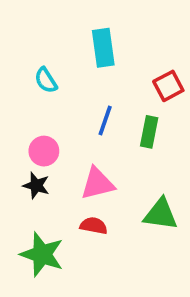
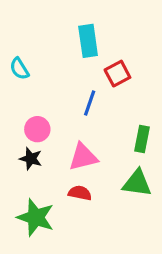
cyan semicircle: (46, 80) -> (19, 69), moved
red square: (168, 86) -> (117, 74), moved
green rectangle: (149, 132) -> (142, 139), moved

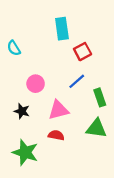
blue line: (90, 103) -> (77, 81), moved, turned 30
pink circle: (37, 129) -> (36, 84), moved
green rectangle: (142, 139) -> (100, 97), turned -30

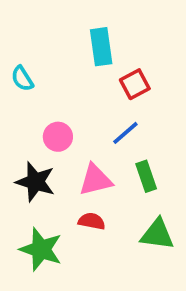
green rectangle: (100, 97) -> (146, 176), moved
black star: (22, 111) -> (35, 182), size x1.5
green triangle: (96, 128) -> (157, 234), moved

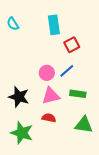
cyan semicircle: (22, 79) -> (13, 24), moved
pink circle: (58, 137) -> (47, 73), moved
green rectangle: (146, 176) -> (78, 94), turned -63

